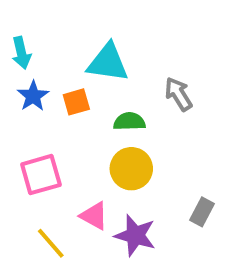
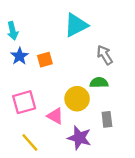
cyan triangle: (108, 63) -> (76, 25), moved, turned -35
green semicircle: (129, 122) -> (99, 83), moved
gray rectangle: (202, 212) -> (107, 119), moved, turned -35
pink triangle: (94, 216) -> (55, 116), moved

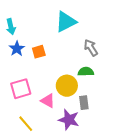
gray rectangle: (107, 119) -> (84, 103), moved

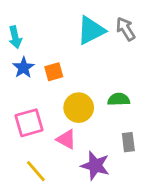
gray arrow: (91, 48) -> (126, 29), moved
yellow circle: (67, 86) -> (79, 108), moved
gray rectangle: (84, 103) -> (128, 142), moved

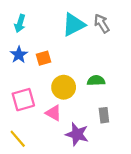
cyan arrow: (15, 37) -> (20, 23), moved, turned 30
yellow line: (36, 171) -> (18, 139), moved

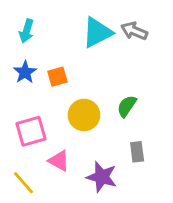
gray arrow: (102, 23) -> (134, 31), turned -36
green semicircle: (96, 81) -> (127, 106), turned -54
pink triangle: (54, 113) -> (59, 161), moved

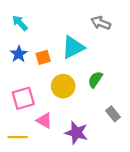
cyan arrow: (27, 31) -> (20, 23), turned 119
cyan triangle: (97, 32) -> (73, 47), moved
gray rectangle: (137, 152) -> (113, 114), moved, turned -32
yellow line: (24, 183) -> (18, 137), turned -48

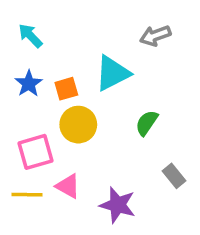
gray arrow: (101, 23) -> (155, 36), turned -42
yellow circle: (63, 86) -> (78, 125), moved
yellow line: (18, 137) -> (27, 195), moved

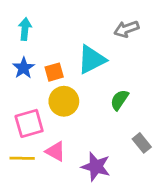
cyan arrow: (30, 36) -> (25, 29), turned 50

